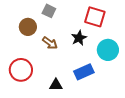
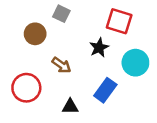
brown arrow: (50, 43) -> (61, 65), moved
blue rectangle: (84, 72) -> (105, 90), turned -30

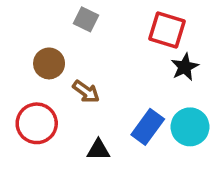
brown circle: (35, 34) -> (49, 63), moved
black star: (99, 48) -> (185, 67), moved
cyan circle: (135, 63) -> (190, 127), moved

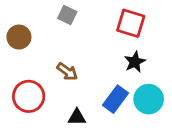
brown circle: (49, 63) -> (19, 37), moved
black star: (185, 67) -> (135, 62), moved

